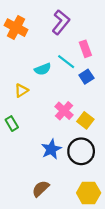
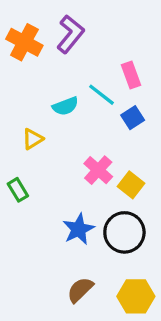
purple L-shape: (61, 22) -> (70, 34), moved
brown semicircle: (41, 189) -> (80, 290), moved

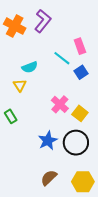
cyan semicircle: (65, 106) -> (30, 67), moved
yellow triangle: (33, 139) -> (20, 85), turned -32

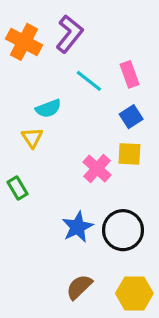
cyan line: (62, 58) -> (89, 81), moved
yellow square: (80, 113) -> (129, 154), moved, turned -35

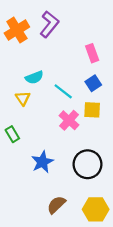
orange cross: (24, 42) -> (17, 30), turned 30
cyan line: (89, 81) -> (63, 91), moved
blue star: (78, 227) -> (42, 162), moved

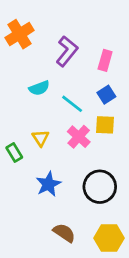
purple L-shape: (49, 24) -> (67, 51), moved
pink rectangle: (92, 53) -> (105, 60), turned 36
yellow triangle: (23, 98) -> (41, 138), moved
brown semicircle: (56, 205) -> (64, 233), turned 78

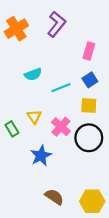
purple L-shape: (67, 51) -> (57, 24), moved
cyan line: (72, 104) -> (61, 88), turned -60
pink cross: (79, 137) -> (61, 127), moved
black circle: (100, 187) -> (89, 138), moved

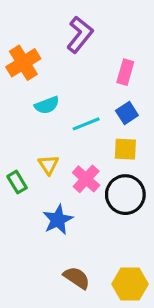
orange cross: (16, 29) -> (23, 63), moved

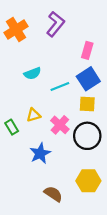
orange cross: (23, 63) -> (16, 30), moved
blue square: (127, 113) -> (88, 79), size x1.5
yellow triangle: (48, 165) -> (34, 115), turned 48
yellow hexagon: (130, 284) -> (88, 181), moved

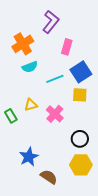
orange cross: (16, 30) -> (23, 44), moved
pink rectangle: (87, 50) -> (67, 47), moved
black circle: (87, 136) -> (80, 139), moved, size x0.7
blue star: (40, 153) -> (29, 157), moved

